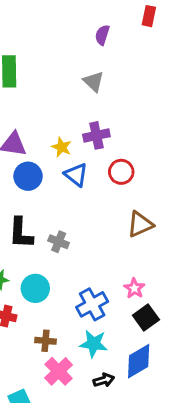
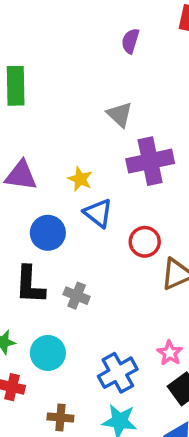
gray triangle: (94, 82) -> (120, 114), moved
purple cross: (96, 135) -> (150, 161), moved, size x1.4
red circle: (121, 172) -> (145, 242), moved
blue circle: (28, 176) -> (48, 233), moved

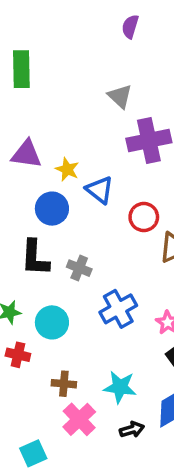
yellow star: (80, 179) -> (67, 169), moved
blue cross: (118, 373) -> (118, 309), moved

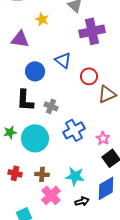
yellow star: (67, 169) -> (42, 19), moved
cyan circle: (52, 322) -> (35, 138), size x1.4
red cross: (18, 355) -> (15, 173), moved

